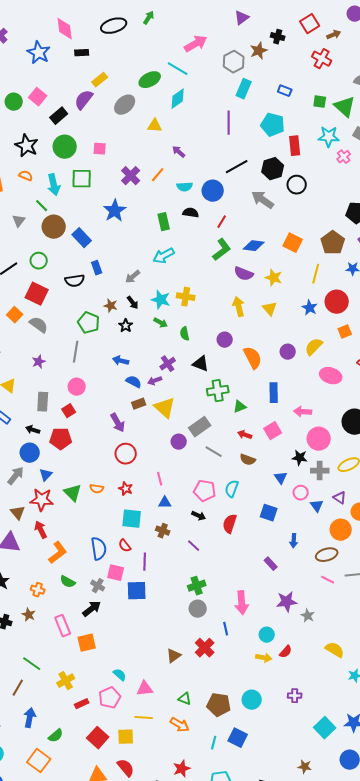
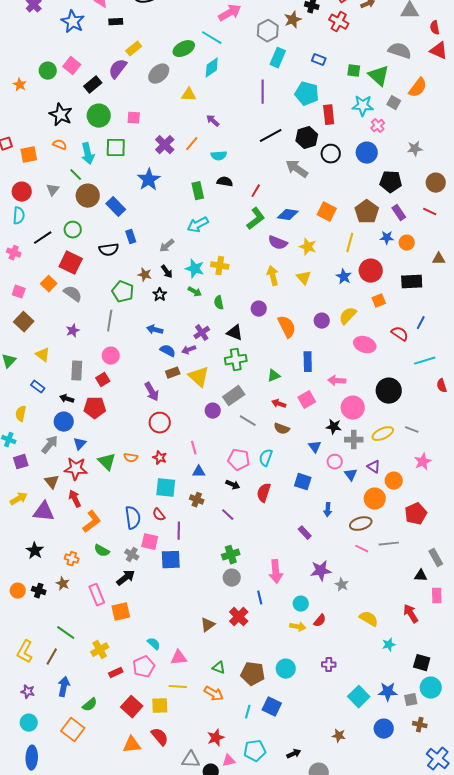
red cross: (322, 59) -> (339, 22), moved
blue circle: (213, 191) -> (367, 153), moved
green cross: (218, 391) -> (236, 360), moved

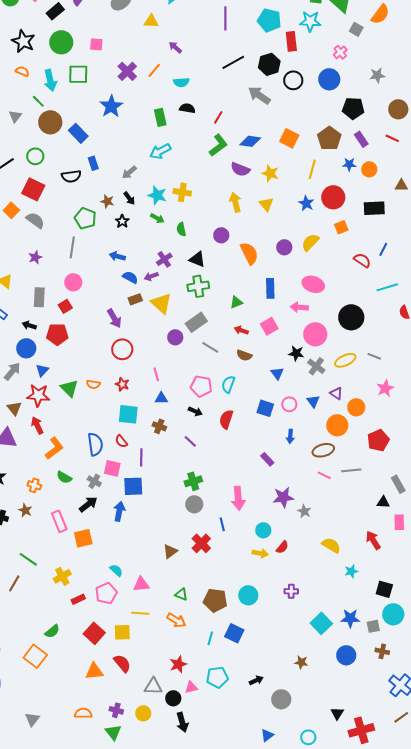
cyan star: (363, 106) -> (310, 21), moved
pink ellipse: (365, 345) -> (313, 284), moved
gray cross: (354, 440) -> (316, 366), turned 36
pink circle: (335, 462) -> (289, 404), moved
blue arrow: (64, 687) -> (119, 511), moved

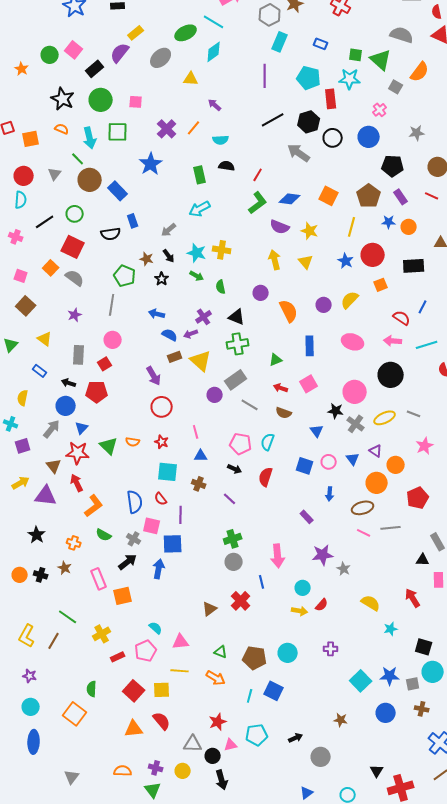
pink arrow: (299, 307) -> (393, 341), moved
green semicircle: (52, 631) -> (92, 689), turned 133

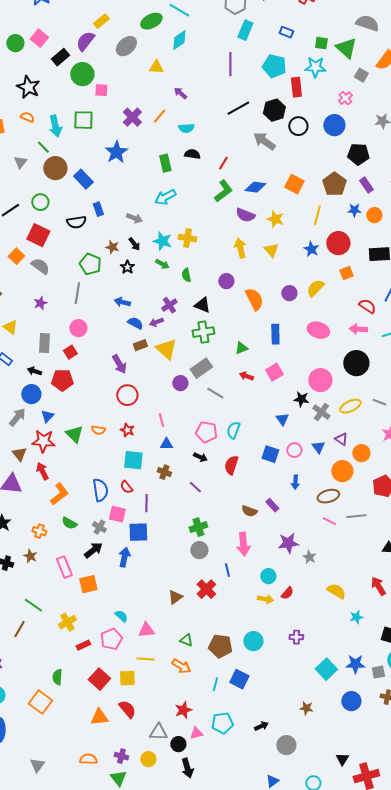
green circle: (101, 100) -> (82, 74), moved
gray arrow: (169, 230) -> (134, 218), turned -119
brown semicircle: (284, 413) -> (249, 511), moved

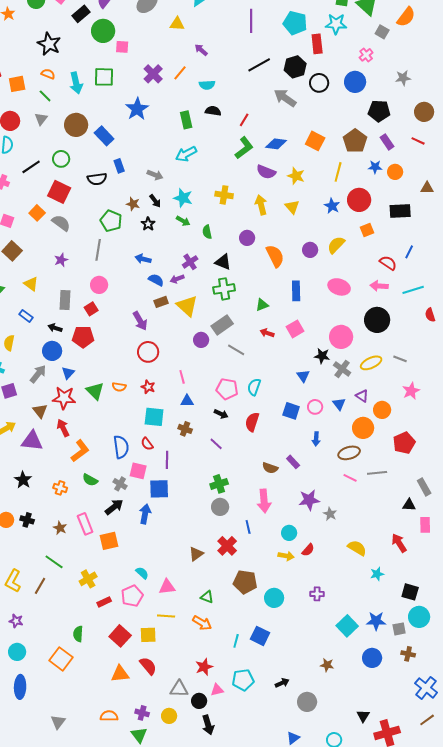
green line: (43, 147) -> (45, 96), moved
yellow cross: (187, 238) -> (224, 195), moved
brown star: (30, 556) -> (60, 528), moved
brown pentagon: (220, 646) -> (245, 582), moved

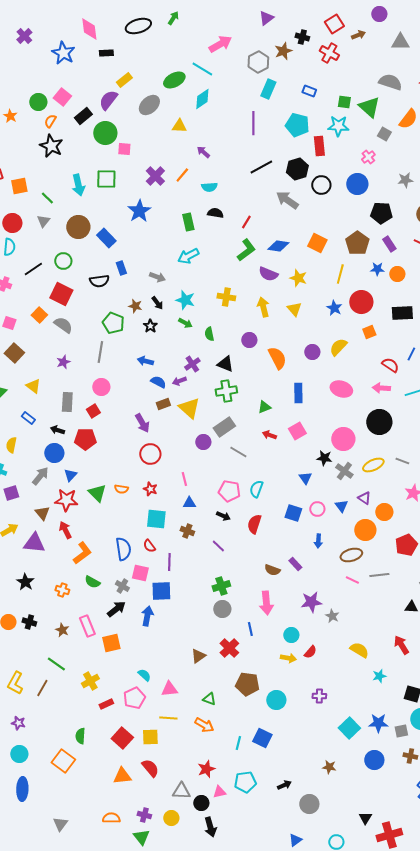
orange semicircle: (48, 74) -> (50, 121), moved, turned -80

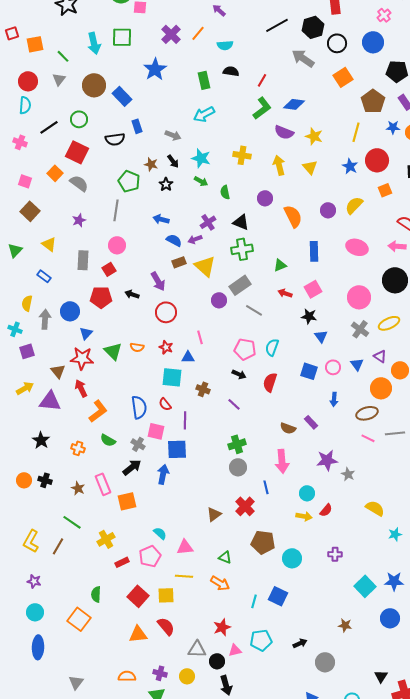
orange square: (317, 243) -> (343, 77), moved, turned 30
black arrow: (57, 430) -> (132, 294), moved
black star: (324, 458) -> (309, 316), moved
gray arrow: (40, 476) -> (45, 319), moved, turned -36
blue triangle: (189, 503) -> (188, 357), moved

